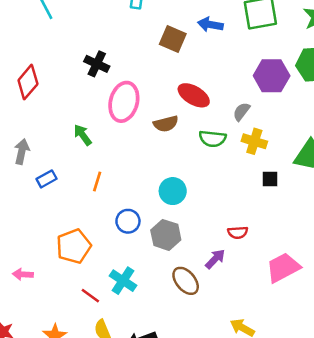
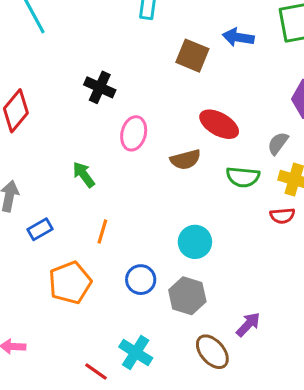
pink ellipse: (124, 102) -> (134, 133), size x0.7
red semicircle: (238, 232) -> (282, 216), moved
orange pentagon: (74, 246) -> (70, 283), moved

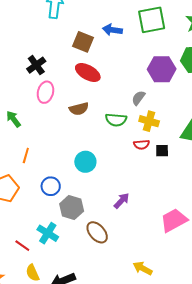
black cross: (100, 87) -> (36, 65), moved, turned 30
red ellipse: (219, 124) -> (88, 73), moved
gray hexagon: (187, 296) -> (72, 208), moved
purple arrow: (248, 324) -> (122, 201), moved

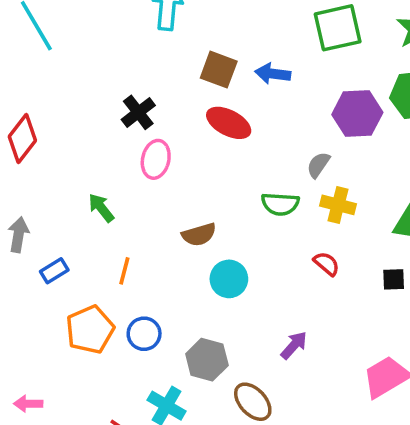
blue arrow: (112, 30) -> (273, 74), moved
brown semicircle: (79, 109) -> (199, 235), moved
red semicircle: (142, 145) -> (326, 264), moved, turned -133
black square: (162, 151) -> (394, 279), moved
blue circle: (51, 186) -> (144, 334), moved

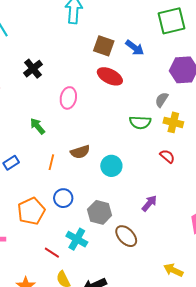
blue arrow: (273, 74) -> (135, 48), turned -150
black cross: (138, 112) -> (33, 69), moved
brown semicircle: (199, 235) -> (80, 152), moved
orange pentagon: (90, 330) -> (31, 211), moved

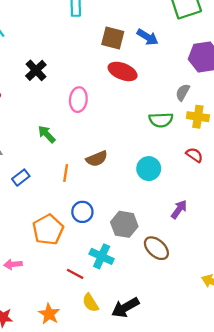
cyan circle: (111, 166) -> (149, 169), moved

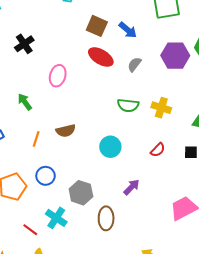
gray semicircle: (183, 92) -> (134, 64), moved
red semicircle: (194, 155) -> (158, 150), moved, turned 91
brown ellipse: (156, 248) -> (106, 218), turned 40

